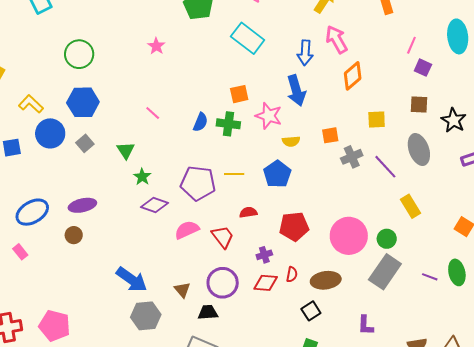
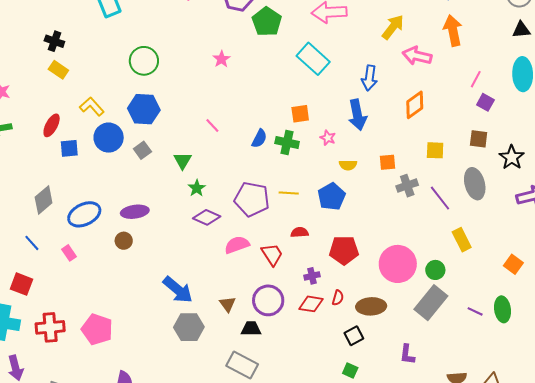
pink arrow: (337, 39) -> (417, 56), moved, turned -52
pink star: (269, 116) -> (328, 138), size x0.6

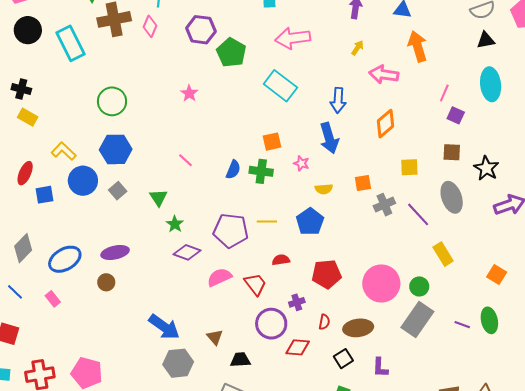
yellow arrow: (393, 27) -> (357, 48), size x0.6
purple circle: (268, 300) -> (271, 324), moved
red diamond: (311, 304) -> (298, 347), moved
purple L-shape: (407, 354) -> (380, 367), moved

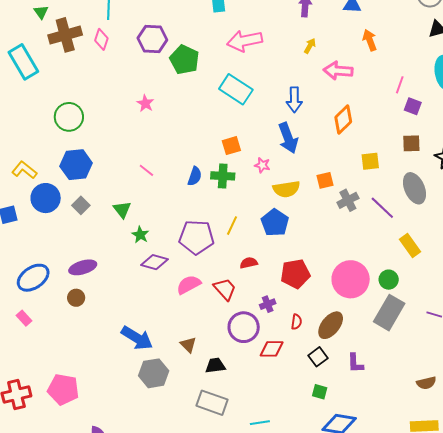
orange arrow: (418, 46) -> (370, 40), size x0.7
yellow semicircle: (324, 189) -> (286, 189), size x1.5
yellow line: (267, 221) -> (232, 226), turned -60
brown ellipse: (358, 328) -> (331, 325), turned -40

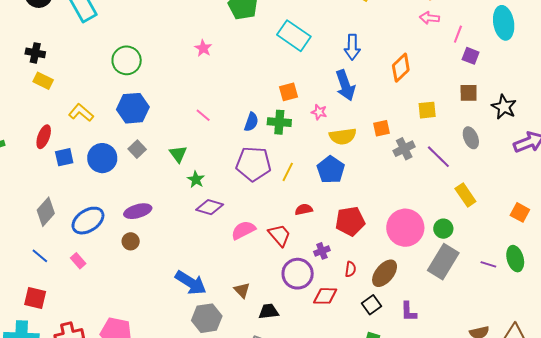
pink arrow: (338, 71) -> (429, 18), moved, size x0.7
gray ellipse: (414, 188) -> (471, 138), size x0.7
blue circle: (46, 198) -> (102, 158), moved
purple pentagon: (196, 237) -> (253, 164), moved

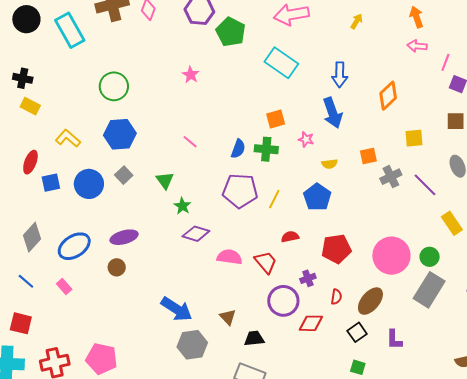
yellow semicircle: (343, 136) -> (330, 164), size x0.6
pink semicircle: (243, 230) -> (229, 257), turned 35

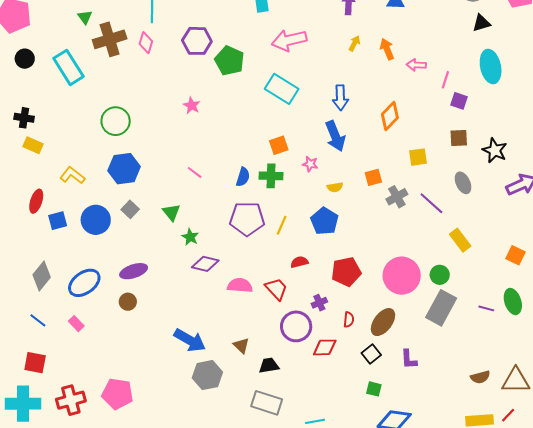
orange arrow: (416, 17) -> (387, 49), moved
black circle: (26, 19) -> (25, 59), size x0.7

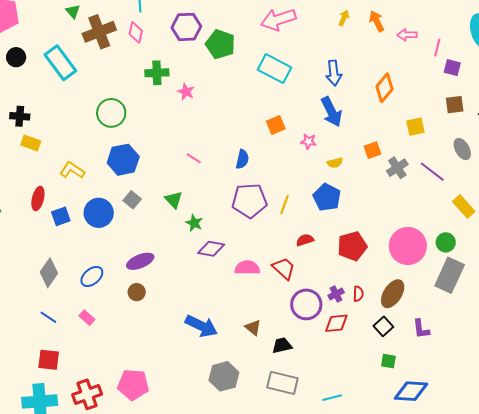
green cross: (271, 176) -> (157, 73), moved
blue ellipse: (84, 283) -> (92, 276), size x0.7
purple cross: (319, 303) -> (336, 294), moved
gray hexagon: (207, 375) -> (224, 376), moved

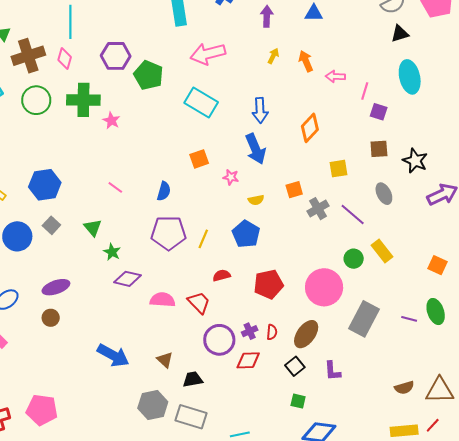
green cross: (157, 73) -> (83, 100), size x1.4
green circle: (111, 113) -> (36, 100), moved
green circle: (446, 242) -> (354, 259), moved
gray hexagon: (224, 376) -> (153, 405), moved

